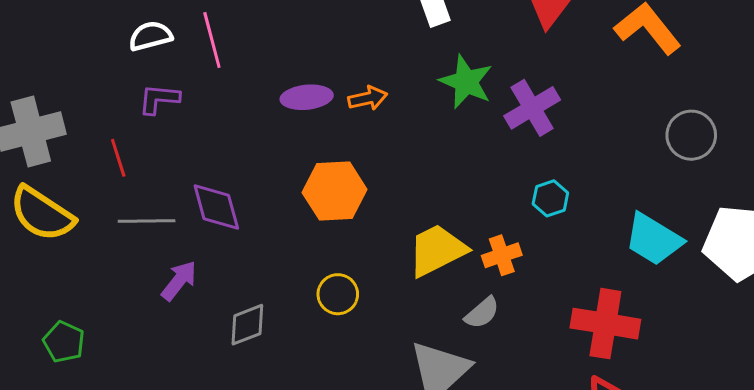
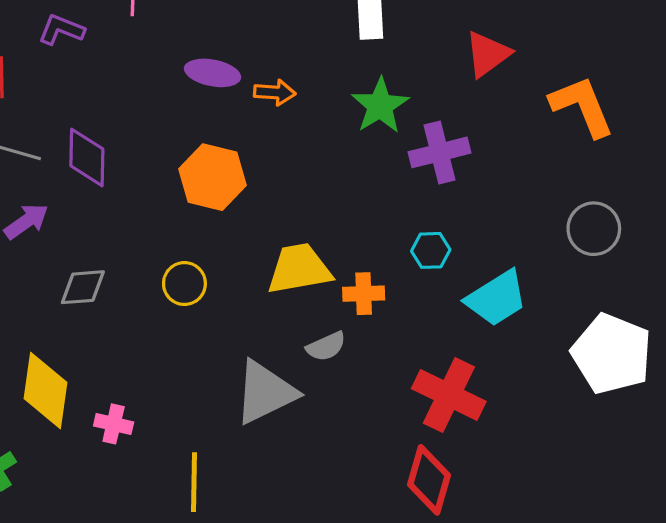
cyan trapezoid: (653, 239) -> (497, 298), moved, turned -80

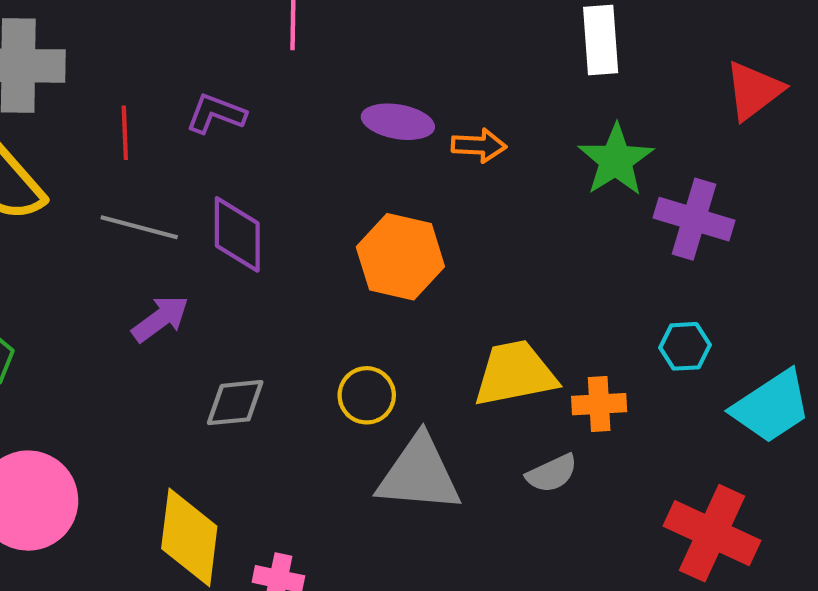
purple L-shape: (61, 30) -> (216, 114), moved
purple cross: (440, 152) -> (694, 219), turned 32
gray triangle: (265, 392) -> (419, 474), moved, turned 32

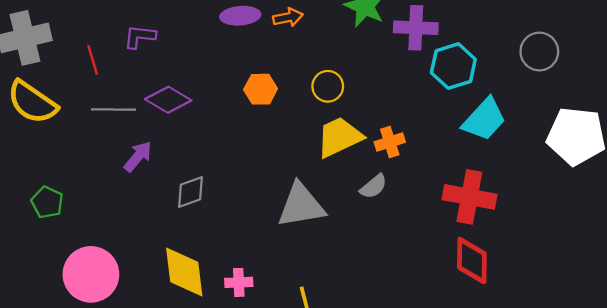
purple diamond: (237, 234) -> (168, 100), turned -45
orange hexagon: (400, 257) -> (261, 89), size x0.7
cyan hexagon: (685, 346) -> (453, 66), moved, size x1.6
yellow circle: (367, 395) -> (328, 86), moved

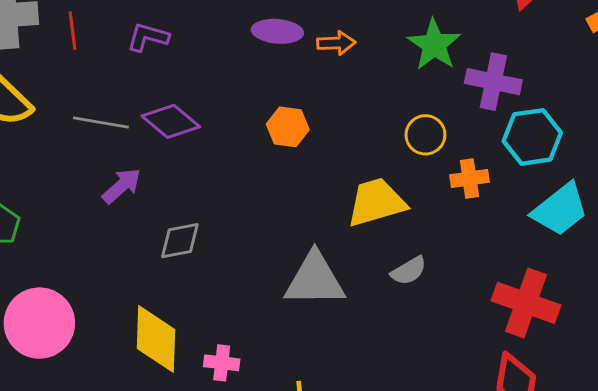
red line: (93, 60) -> (72, 31), moved
yellow circle: (328, 86) -> (425, 135), moved
orange cross: (390, 142) -> (469, 178), moved

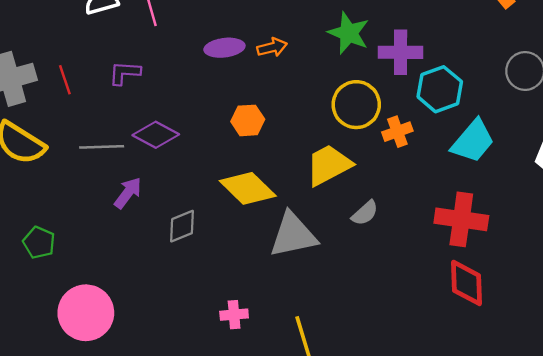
yellow circle: (425, 135) -> (356, 105), size x1.5
yellow diamond: (156, 339) -> (248, 188), moved, turned -36

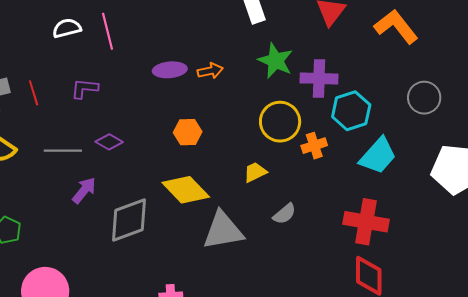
purple diamond: (156, 135) -> (109, 142), size x0.7
yellow trapezoid: (329, 165) -> (255, 172), size x0.6
gray diamond: (182, 226) -> (129, 220), size x1.6

